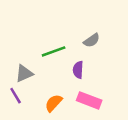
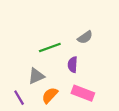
gray triangle: (24, 73) -> (36, 76), moved
purple line: (16, 96) -> (19, 98), moved

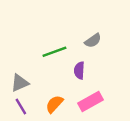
gray triangle: (36, 76) -> (20, 83), moved
pink rectangle: (83, 93) -> (90, 102), turned -50

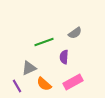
gray triangle: (20, 83) -> (29, 68), moved
orange semicircle: (54, 104) -> (44, 84), turned -91

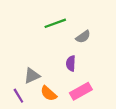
green line: (44, 42) -> (55, 23), moved

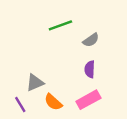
purple semicircle: (71, 63) -> (90, 69), moved

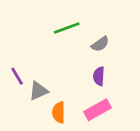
orange semicircle: (53, 102) -> (59, 112), turned 48
purple line: (20, 105) -> (17, 76), moved

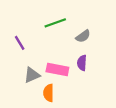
purple line: (17, 76) -> (20, 43), moved
pink rectangle: (97, 110) -> (57, 70), moved, turned 40

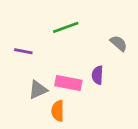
gray semicircle: (83, 36) -> (119, 43), moved, turned -104
purple line: (20, 43) -> (23, 51), turned -48

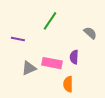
green line: (66, 27) -> (50, 21), turned -36
orange semicircle: (58, 111) -> (68, 84), moved

